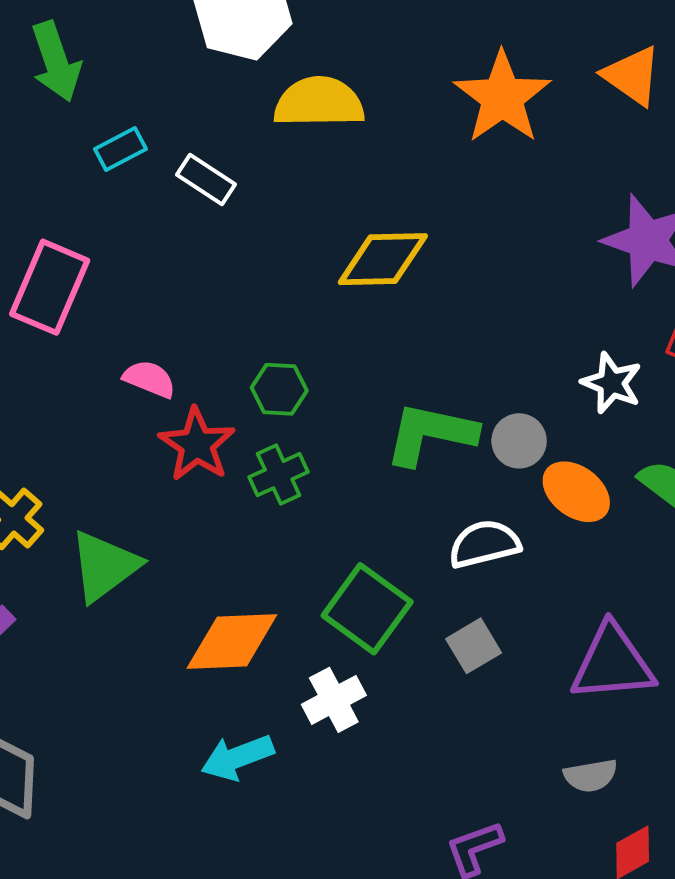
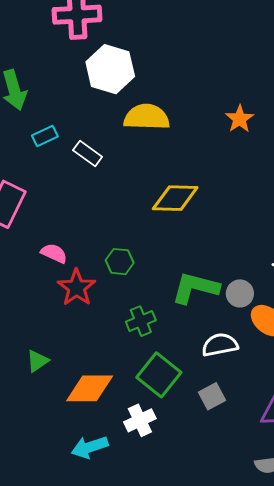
orange star: (502, 97) -> (240, 119), size x0.6
green cross: (279, 475) -> (141, 321), moved
green triangle: (104, 566) -> (37, 361), moved, size x0.6

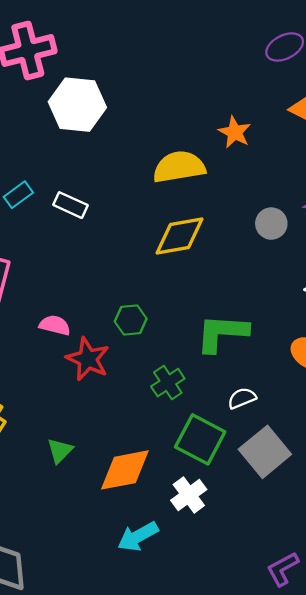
yellow semicircle: (147, 117) -> (179, 167), moved
gray circle: (240, 293) -> (271, 224), moved
white semicircle: (220, 345) -> (242, 398), moved, size x0.7
gray square: (212, 396) -> (265, 452), size x1.6

